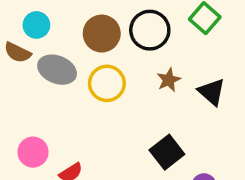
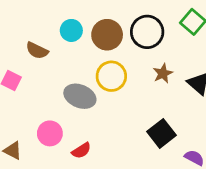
cyan circle: (36, 25) -> (71, 30), moved
gray ellipse: (57, 70) -> (80, 96), moved

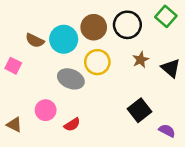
cyan circle: (71, 30) -> (64, 39), moved, size x1.5

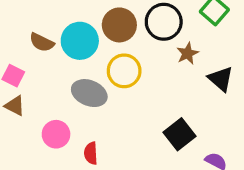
brown star: (141, 60) -> (187, 53), moved
brown triangle: (14, 125) -> (15, 106), moved
red semicircle: (72, 125) -> (91, 153), turned 119

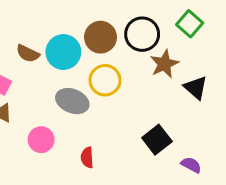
brown star: (187, 53) -> (164, 64), size x1.4
red semicircle: (91, 153) -> (87, 157), moved

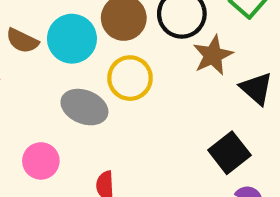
black square: (157, 140) -> (229, 153), moved

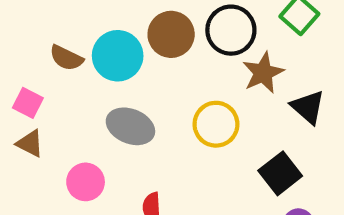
yellow circle: (130, 78) -> (216, 124), moved

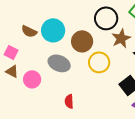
brown circle: (171, 34) -> (82, 41), moved
pink circle: (86, 182) -> (32, 79), moved

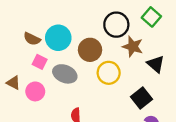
brown star: (121, 38) -> (133, 47), turned -30
pink square: (11, 52) -> (40, 62), moved

